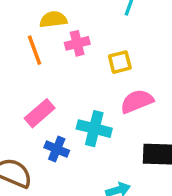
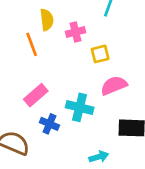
yellow semicircle: (53, 19) -> (47, 20), turned 90
pink cross: (77, 43) -> (75, 32), moved

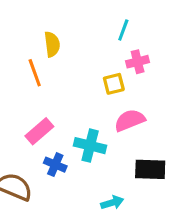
pink cross: (75, 32) -> (138, 62), moved

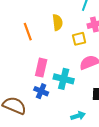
yellow semicircle: (52, 44) -> (58, 22), moved
pink rectangle: (39, 131) -> (41, 68), moved, turned -36

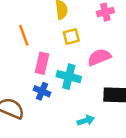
orange line: (28, 32) -> (24, 35), moved
yellow square: (79, 39) -> (71, 36), moved

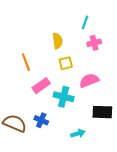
pink rectangle: (42, 63) -> (41, 86), turned 42
blue cross: (42, 91) -> (41, 120), moved

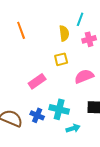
yellow semicircle: (58, 41) -> (64, 33), moved
orange line: (26, 62) -> (21, 30), moved
cyan cross: (64, 97) -> (59, 109), moved

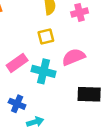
cyan cross: (59, 109) -> (43, 71), moved
cyan arrow: (73, 128) -> (35, 122), moved

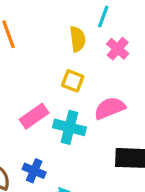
pink cross: (80, 12) -> (118, 49), turned -35
yellow square: (46, 37) -> (73, 81), turned 35

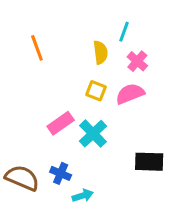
pink semicircle: (110, 108) -> (130, 94), moved
cyan cross: (69, 127) -> (93, 134), turned 32

